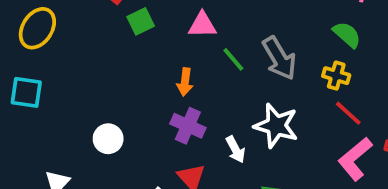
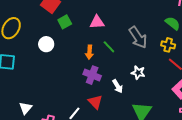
green line: (233, 59) -> (109, 47), moved
white star: (276, 126) -> (138, 73), size x0.6
white circle: (108, 139) -> (46, 44), moved

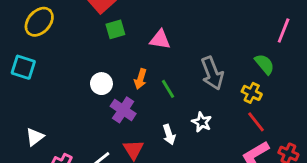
white circle: (46, 44) -> (101, 84), moved
green line: (109, 47) -> (168, 89), moved
purple cross: (92, 75) -> (123, 110), moved

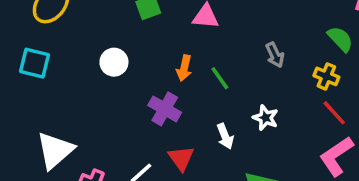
gray arrow: (212, 73) -> (275, 55), size x0.6
white circle: (101, 84) -> (114, 62), moved
white triangle: (35, 137) -> (55, 150), size x1.6

